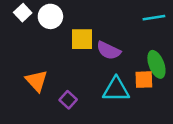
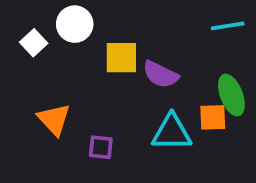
white square: (23, 13) -> (34, 43), moved
purple square: (68, 100) -> (101, 147), turned -36

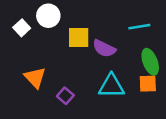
cyan line: (228, 26) -> (139, 27), moved
orange square: (213, 117) -> (148, 84), moved
purple square: (101, 147) -> (65, 96), turned 35

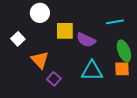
white square: (22, 28) -> (18, 39), moved
orange triangle: (35, 78) -> (40, 60), moved

